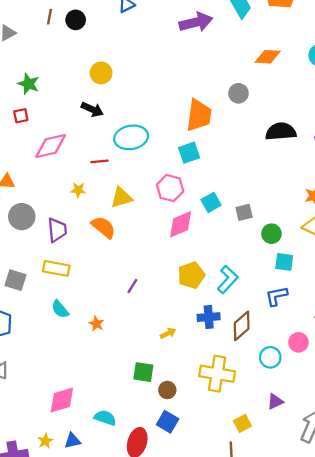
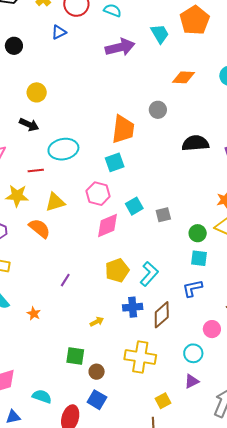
yellow star: (78, 190) -> (17, 196), size x1.6
green circle: (271, 234) -> (198, 233), moved
cyan circle: (270, 357) -> (193, 353), moved

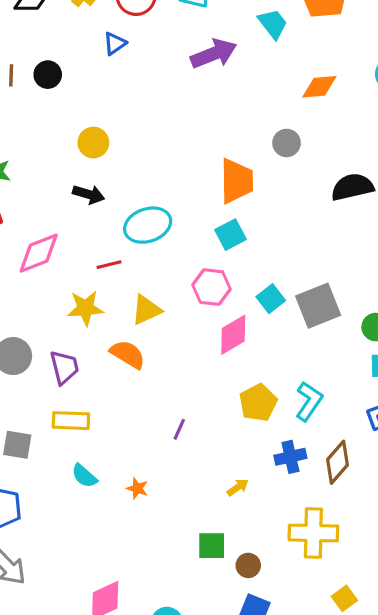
gray square: (163, 215) -> (318, 306), size x1.8
yellow square: (163, 401) -> (344, 598), moved

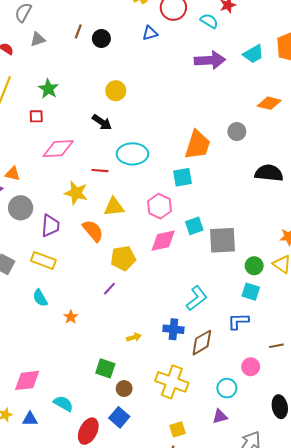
cyan trapezoid: (273, 24) -> (253, 54), turned 80
yellow pentagon: (258, 403) -> (123, 258), moved

